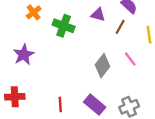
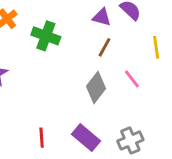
purple triangle: (98, 15) -> (102, 17), moved
brown line: (120, 27) -> (105, 47), moved

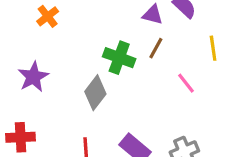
green cross: (46, 36) -> (119, 58), moved
gray diamond: (96, 87) -> (95, 93), moved

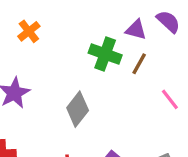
green cross: (119, 58) -> (105, 54), moved

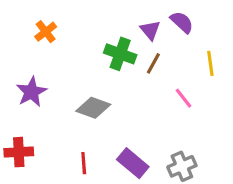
purple triangle: (136, 30) -> (150, 30), turned 35
gray diamond: (78, 109) -> (93, 108), turned 72

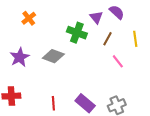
brown line: (153, 63) -> (108, 39), moved
gray diamond: (93, 108) -> (53, 56), moved

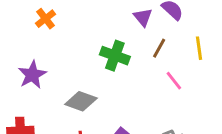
green cross: (77, 33) -> (115, 56), moved
gray diamond: (53, 56) -> (81, 101), moved

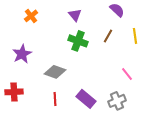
purple triangle: (143, 17) -> (75, 15), moved
pink line: (174, 81) -> (127, 74), moved

